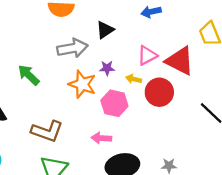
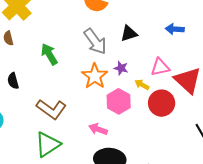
gray arrow: (72, 48) -> (95, 41), turned 48

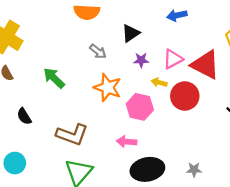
gray arrow: (95, 41) -> (98, 51), size x0.6
purple star: (121, 68) -> (141, 60), moved

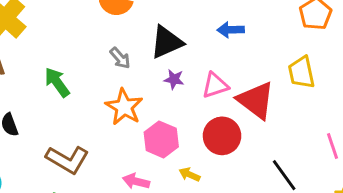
black triangle: (131, 33) -> (166, 42), size x1.4
yellow arrow: (159, 83) -> (189, 175), moved

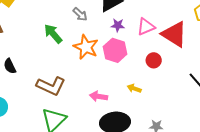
green arrow: (57, 82) -> (53, 34), moved
red circle: (222, 136) -> (154, 60), size x0.6
pink hexagon: (161, 139) -> (115, 50), moved

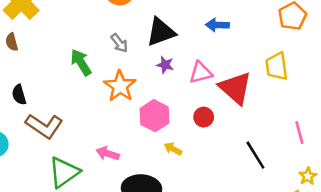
pink hexagon: (115, 50) -> (154, 116), moved
brown L-shape: (51, 86) -> (44, 126), moved
pink arrow: (99, 96) -> (108, 154), moved

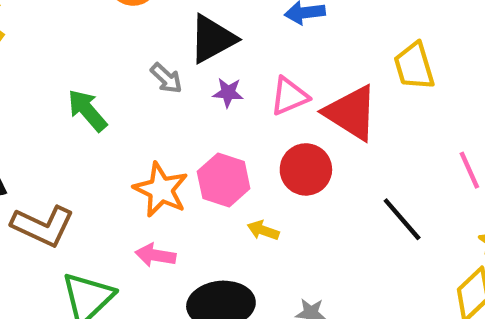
gray arrow: (119, 43) -> (166, 78), moved
orange star: (120, 86) -> (161, 190), moved
red circle: (204, 117) -> (306, 169), size x1.5

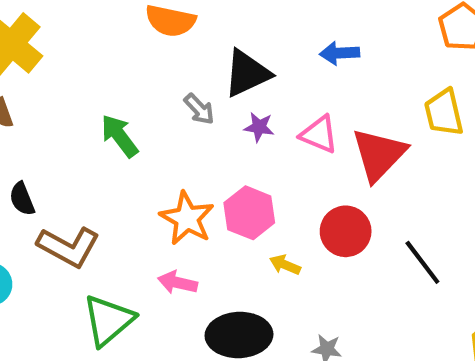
pink triangle: (289, 96) -> (319, 134), turned 42
red triangle: (351, 113) -> (379, 155), turned 38
red circle: (306, 169) -> (346, 231), moved

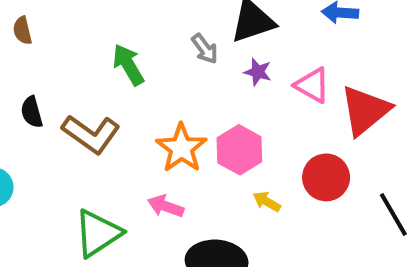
brown L-shape: (69, 247) -> (91, 134), moved

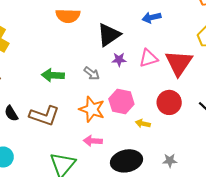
gray arrow: (205, 49) -> (92, 73), moved
green arrow: (128, 65) -> (53, 75), turned -40
pink triangle: (312, 85) -> (148, 58), turned -30

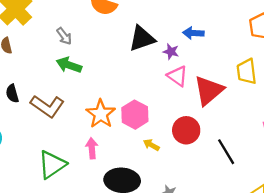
pink triangle: (148, 58) -> (177, 76), turned 36
purple star: (119, 60) -> (171, 52), moved
gray arrow: (92, 73) -> (64, 36), moved
pink arrow: (93, 141) -> (92, 148), turned 66

